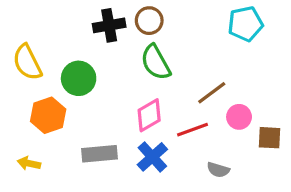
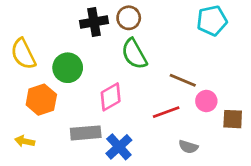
brown line: (212, 93) -> (183, 80), turned 60
pink diamond: (149, 115) -> (111, 97), moved
blue cross: (152, 157) -> (119, 147), moved

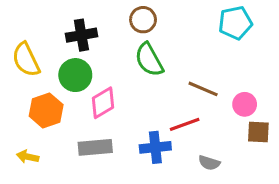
black cross: (94, 22) -> (81, 35), moved
pink diamond: (111, 97) -> (103, 103), moved
pink circle: (206, 101) -> (245, 104), moved
blue cross: (119, 147) -> (155, 147), moved, turned 36

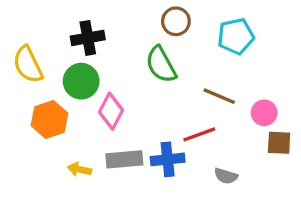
brown circle: (143, 20) -> (176, 21), moved
cyan pentagon: (235, 23) -> (236, 36), moved
pink diamond: (103, 103) -> (111, 111), turned -32
gray rectangle: (95, 147) -> (124, 159), moved
yellow arrow: (28, 157) -> (79, 169), moved

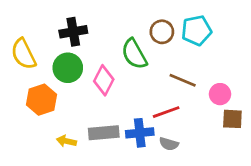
brown circle: (176, 21) -> (162, 32), moved
pink diamond: (111, 111) -> (104, 80), moved
gray semicircle: (226, 176) -> (169, 144), moved

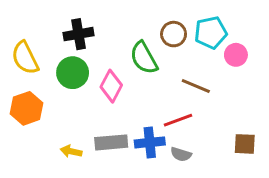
pink circle: (220, 94) -> (236, 55), moved
orange hexagon: (41, 100) -> (27, 108), moved
brown square: (232, 119) -> (245, 144), moved

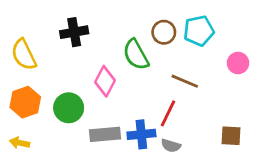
pink circle: (236, 55) -> (238, 63), moved
green circle: (73, 73) -> (69, 108), moved
red line: (178, 120) -> (168, 113), turned -44
yellow arrow: (71, 151) -> (20, 143), moved

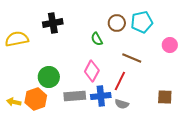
yellow semicircle: (24, 55) -> (17, 39), turned 105
green semicircle: (136, 55) -> (97, 39), size x0.6
pink diamond: (105, 81) -> (92, 71), moved
orange hexagon: (25, 102) -> (36, 99), moved

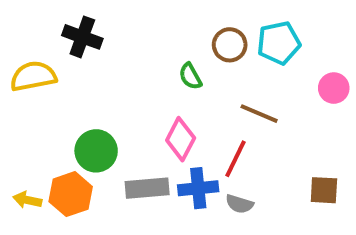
black cross: (53, 23) -> (82, 37), moved, turned 30

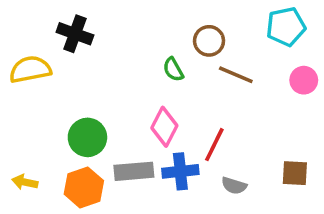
cyan pentagon: (279, 43) -> (286, 27), moved
brown line: (259, 114) -> (236, 75), moved
orange hexagon: (71, 194) -> (84, 187), moved
gray semicircle: (239, 204) -> (234, 186), moved

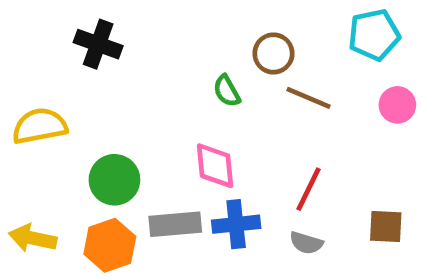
yellow semicircle: (30, 69) -> (40, 126), moved
pink diamond: (164, 127) -> (215, 166), turned -33
red line: (214, 145) -> (309, 189), moved
yellow arrow: (25, 182) -> (33, 238), size x1.4

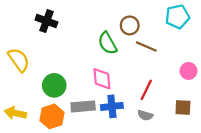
green semicircle: (227, 91) -> (107, 43), size x1.5
pink circle: (397, 105) -> (188, 71), moved
yellow semicircle: (40, 126) -> (19, 60), turned 65

